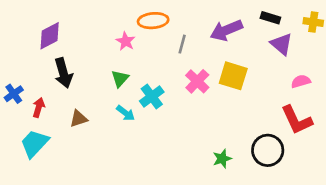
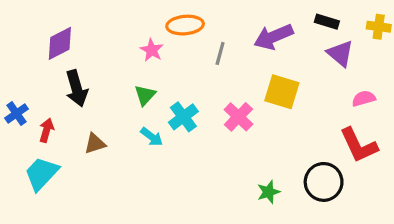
pink cross: (197, 81) -> (238, 117), moved

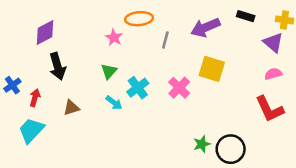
purple triangle: (340, 53) -> (273, 42), moved
black circle: (324, 182) -> (231, 149), moved

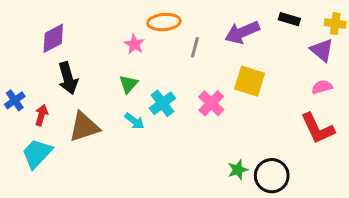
brown triangle: (71, 108) -> (84, 127), size x1.6

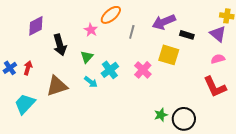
black rectangle: (289, 19) -> (187, 35), moved
orange ellipse: (164, 22) -> (111, 15), turned -35
black arrow: (68, 78) -> (60, 45), moved
red arrow: (41, 115) -> (28, 68), moved

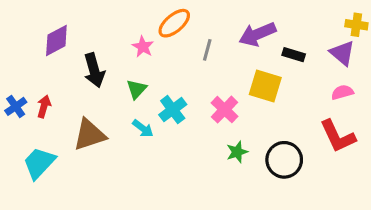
green star: (161, 115) -> (237, 152), moved
black circle: (184, 119) -> (284, 160), moved

